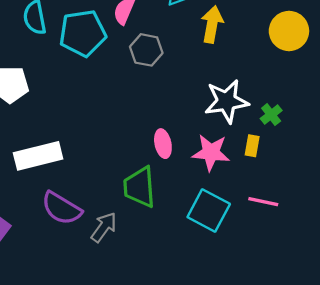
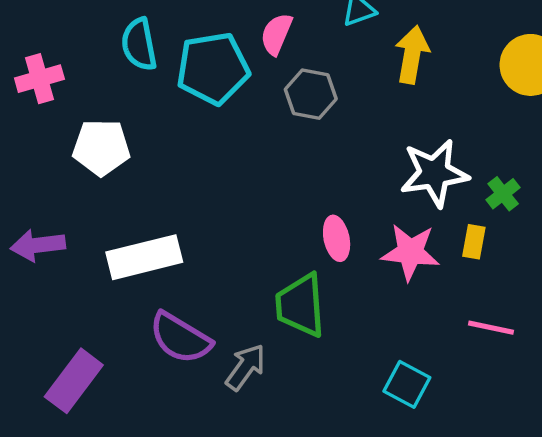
cyan square: (209, 210) -> (407, 384), moved, size x0.7

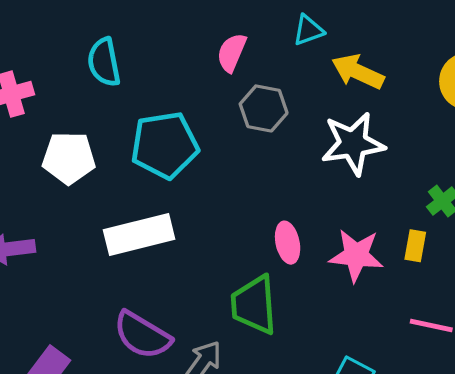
yellow arrow: (412, 55) -> (358, 72), turned -75
cyan pentagon: (213, 68) -> (165, 145), moved
white star: (434, 173) -> (353, 144), moved
white rectangle: (144, 257) -> (139, 235), moved

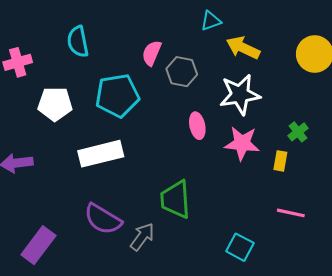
pink semicircle: (232, 53) -> (152, 53), moved
pink ellipse: (288, 243) -> (197, 126), moved
pink star: (356, 255) -> (242, 143), moved

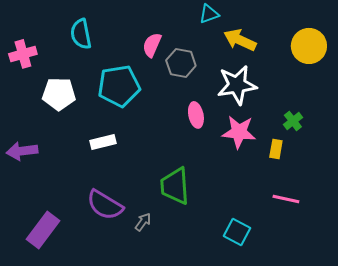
white rectangle: (101, 154) -> (103, 142), size x0.6
gray arrow: (142, 237) -> (143, 222), size x0.7

